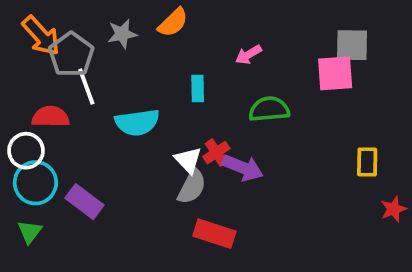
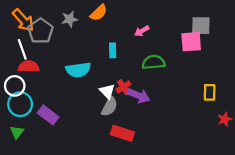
white line: (86, 87) -> (22, 49), moved

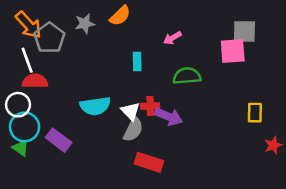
cyan semicircle: (78, 70) -> (95, 106), moved
red cross: (123, 87) -> (150, 106), turned 32
green triangle: (17, 132) -> (21, 148), moved, turned -32

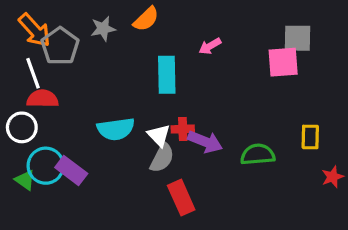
cyan rectangle: (137, 62) -> (167, 75), size x1.6
green semicircle: (187, 76) -> (258, 155), moved
cyan circle: (25, 127) -> (46, 166), moved
red rectangle: (149, 162) -> (181, 198), turned 48

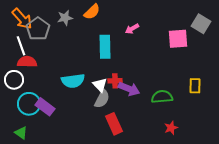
gray square: (298, 38) -> (201, 24), moved, turned 30
red star: (333, 177) -> (171, 128), moved
green triangle: (25, 180) -> (21, 133), moved

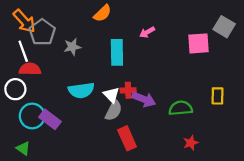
gray star: (65, 18) -> (72, 47), moved

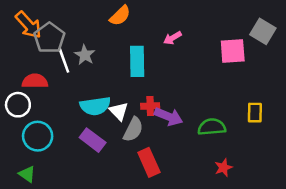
gray star: (72, 47) -> (85, 55), turned -30
white line: (23, 51) -> (64, 60), moved
white triangle: (111, 95) -> (119, 111), moved
purple rectangle: (50, 119) -> (93, 140), moved

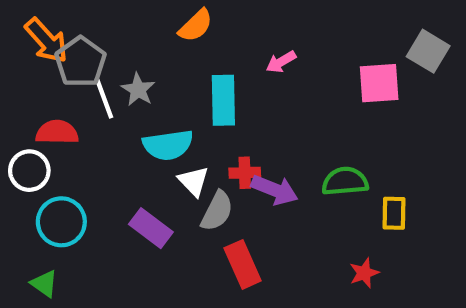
cyan semicircle: (95, 106) -> (168, 145), moved
yellow rectangle: (255, 113) -> (394, 213), moved
green semicircle: (212, 127) -> (345, 181), moved

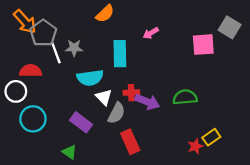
gray star: (138, 90) -> (74, 48), turned -30
yellow rectangle: (394, 213) -> (211, 137), moved, turned 54
green triangle: (44, 284) -> (70, 152), moved

